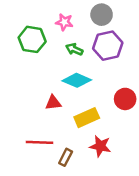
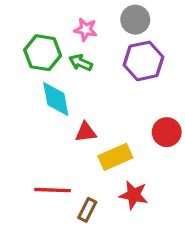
green arrow: (74, 49) -> (81, 63), moved
cyan diamond: (77, 80) -> (56, 99), moved, turned 56
red triangle: (53, 103) -> (86, 132), moved

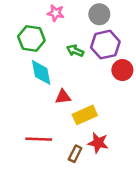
pink star: (86, 30) -> (56, 13), moved
green arrow: (81, 63) -> (75, 51), moved
red circle: (167, 132) -> (122, 70), moved
brown rectangle: (87, 210) -> (75, 154), moved

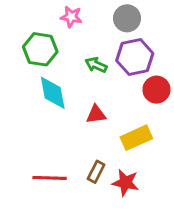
red triangle: (63, 97) -> (96, 114), moved
yellow rectangle: (85, 115) -> (136, 138), moved
brown rectangle: (75, 154) -> (96, 172), moved

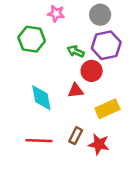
red circle: (156, 90) -> (92, 71), moved
cyan diamond: (53, 93) -> (41, 98), moved

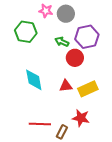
gray circle: (100, 15) -> (66, 14), moved
red triangle: (76, 90) -> (66, 86), moved
brown rectangle: (76, 136) -> (62, 132), moved
red line: (39, 141) -> (40, 124), moved

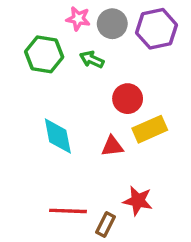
purple hexagon: (87, 37) -> (156, 29), moved
green arrow: (62, 42) -> (92, 59), moved
yellow rectangle: (88, 89) -> (150, 129), moved

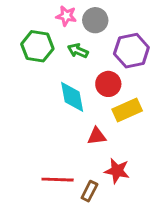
purple hexagon: (156, 29) -> (131, 51), moved
cyan diamond: (58, 136) -> (72, 97), moved
red triangle: (112, 146) -> (97, 136), moved

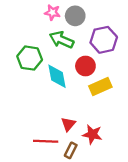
green hexagon: (37, 46) -> (30, 58), moved
green arrow: (78, 51) -> (62, 40), size x1.5
red triangle: (97, 136) -> (68, 124), moved, turned -42

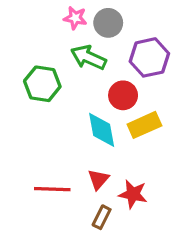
cyan diamond: (57, 76) -> (102, 130), moved
red line: (46, 141) -> (52, 189), moved

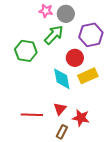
green arrow: (88, 57) -> (54, 35), turned 110

